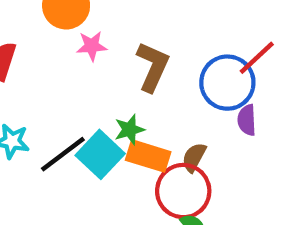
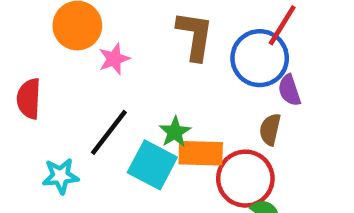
brown L-shape: (153, 67) -> (195, 36), moved
black line: (63, 154) -> (109, 132), moved
brown semicircle: (194, 157) -> (270, 129), moved

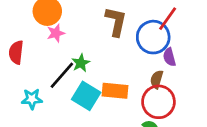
pink star: (114, 59) -> (56, 33), moved
green star: (175, 132) -> (81, 63), moved
red circle: (245, 179) -> (158, 102), moved

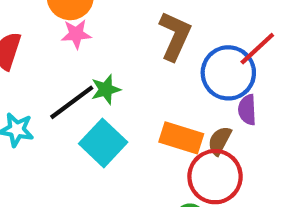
orange rectangle: (115, 91) -> (181, 138), moved

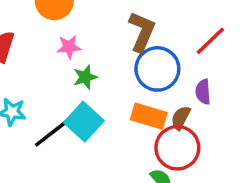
pink star: (76, 34) -> (69, 47), moved
blue circle: (228, 73) -> (157, 69), moved
black line: (72, 102) -> (52, 132), moved

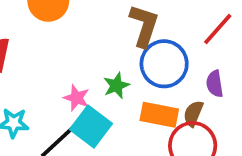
pink star: (69, 47) -> (76, 98), moved, turned 30
green star: (85, 77) -> (116, 85), moved

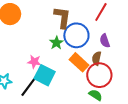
green star: (116, 85) -> (56, 43), moved
orange rectangle: (159, 115) -> (79, 62), turned 42

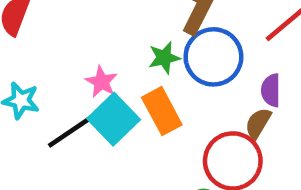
brown semicircle: (97, 58) -> (258, 123), moved
orange rectangle: (79, 62) -> (162, 111), moved

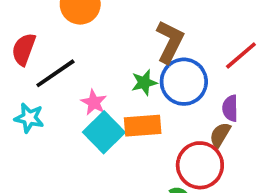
orange rectangle: (162, 111) -> (143, 126), turned -66
black line: (72, 131) -> (55, 73), moved

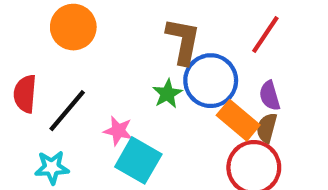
orange rectangle: (143, 126) -> (238, 120), moved, turned 60

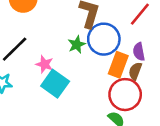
orange rectangle: (238, 120) -> (118, 65), turned 65

